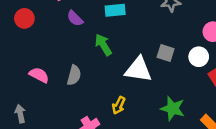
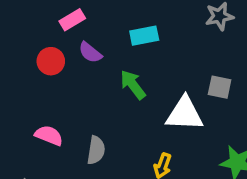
red circle: (24, 18) -> (51, 61), moved
gray semicircle: (74, 75) -> (96, 150), moved

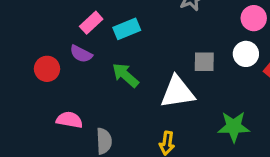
pink rectangle: (72, 20) -> (91, 23), moved
pink semicircle: (49, 135) -> (69, 120), moved

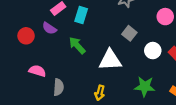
cyan rectangle: (127, 29) -> (81, 15), turned -56
white circle: (246, 54) -> (153, 51), moved
gray square: (204, 62) -> (129, 33), moved, turned 32

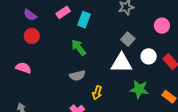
purple semicircle: (49, 28) -> (30, 15), moved
white triangle: (110, 60) -> (121, 63), moved
pink semicircle: (37, 71) -> (23, 68), moved
gray semicircle: (59, 87) -> (77, 76), moved, turned 70

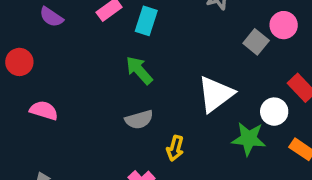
red circle: (32, 36) -> (19, 62), moved
gray square: (128, 39) -> (256, 42), moved
white circle: (149, 56) -> (274, 112), moved
white triangle: (121, 63) -> (216, 94), turned -35

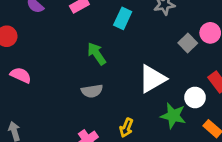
cyan rectangle: (146, 21) -> (123, 18), moved
yellow arrow: (175, 148) -> (126, 128), moved

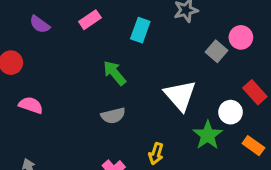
white triangle: (152, 79) -> (180, 96), turned -36
green star: (173, 116) -> (208, 135), turned 30

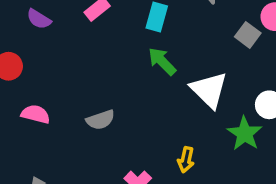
green arrow: (115, 73) -> (162, 61), moved
gray semicircle: (113, 116) -> (100, 120), moved

